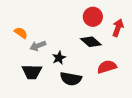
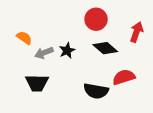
red circle: (93, 17) -> (96, 19), moved
black star: (59, 58) -> (67, 50), moved
black semicircle: (71, 79) -> (96, 91), moved

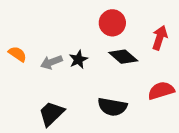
orange semicircle: (24, 38) -> (18, 54), moved
red semicircle: (124, 77) -> (161, 91), moved
black trapezoid: (37, 83) -> (51, 114), moved, turned 135

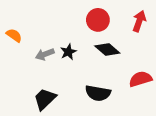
red arrow: (160, 38) -> (139, 21), moved
orange semicircle: (18, 54) -> (14, 35), moved

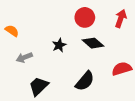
gray arrow: (45, 54) -> (24, 57), moved
black semicircle: (98, 93) -> (85, 81), turned -60

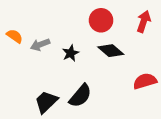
gray arrow: (24, 57) -> (40, 45), moved
black semicircle: (85, 81) -> (80, 96), moved

